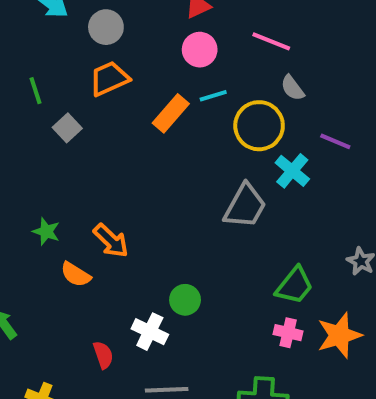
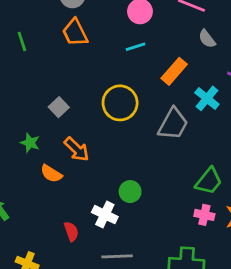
orange trapezoid: (109, 79) -> (75, 33), turned -92
cyan line: (213, 96) -> (135, 47), moved
orange rectangle: (171, 113) -> (174, 71), moved
yellow circle: (259, 126) -> (120, 103), moved
gray square: (67, 128) -> (59, 107), moved

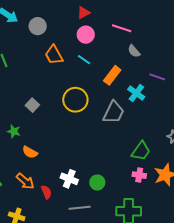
orange trapezoid: (75, 33) -> (54, 55), moved
cyan line: (135, 47) -> (84, 60), turned 56
orange arrow: (77, 149) -> (25, 181), moved
green circle: (130, 192) -> (97, 182), moved

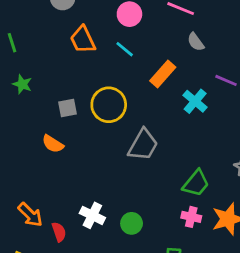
gray square: (32, 105) -> (68, 108), moved, turned 32
gray trapezoid: (114, 112) -> (143, 145), moved
green star: (14, 131) -> (22, 84), moved
orange semicircle: (30, 152) -> (53, 144), moved

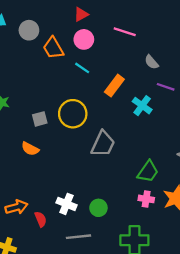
orange trapezoid: (83, 40) -> (53, 48), moved
gray semicircle: (196, 42) -> (152, 62), moved
orange arrow: (30, 215) -> (16, 207), turned -55

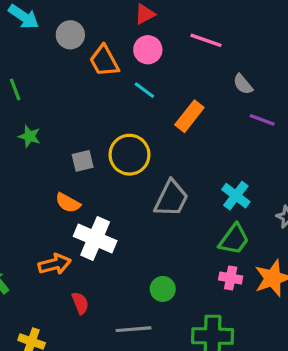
cyan cross: (142, 106) -> (236, 196), moved
white cross: (66, 204) -> (95, 238), moved, size x1.4
orange arrow: (16, 207) -> (55, 264), moved

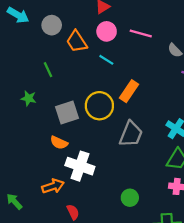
pink line: (206, 40) -> (141, 33), moved
green line: (15, 89) -> (48, 70), moved
orange rectangle: (189, 116) -> (129, 91), moved
gray square: (83, 161) -> (67, 113), size x1.5

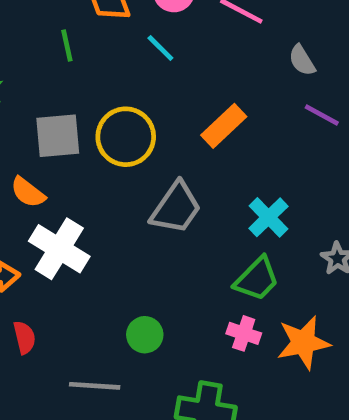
green line: (48, 70) -> (67, 45), moved
orange rectangle: (129, 91) -> (224, 126), moved

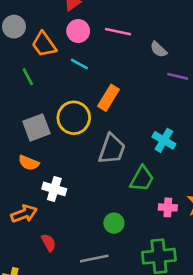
orange rectangle: (224, 126) -> (109, 98), moved
white cross: (59, 249) -> (54, 189), size x0.7
green trapezoid: (257, 279) -> (142, 179), moved

